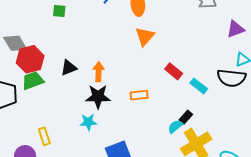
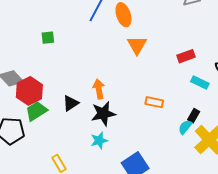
black triangle: (69, 68) -> (71, 103), moved
red rectangle: (174, 71) -> (186, 56), moved, turned -48
orange rectangle: (139, 95) -> (154, 102), moved, turned 30

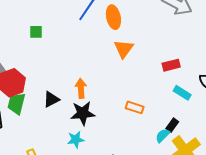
green trapezoid: (36, 111) -> (16, 104), turned -50

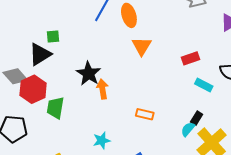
black triangle: (51, 99) -> (40, 54), moved, size x1.4
green trapezoid: (16, 104) -> (55, 108), moved
orange rectangle: (135, 107) -> (145, 114), moved
black star: (83, 113) -> (89, 74), moved, turned -30

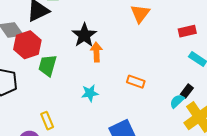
cyan star: (102, 141) -> (90, 93), moved

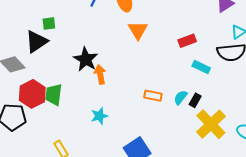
red hexagon: (27, 45) -> (32, 94), moved
orange rectangle: (136, 82) -> (153, 96), moved
cyan semicircle: (177, 101) -> (181, 97), moved

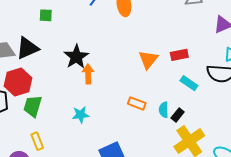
orange triangle: (138, 30) -> (148, 60), moved
black triangle: (36, 42) -> (27, 48), moved
green trapezoid: (54, 95) -> (33, 106), moved
cyan semicircle: (181, 97) -> (164, 110), turned -49

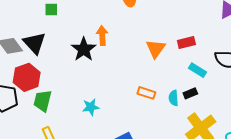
black triangle: (27, 48) -> (34, 43), turned -45
orange arrow: (88, 74) -> (102, 36), moved
black rectangle: (178, 115) -> (190, 93), moved, turned 32

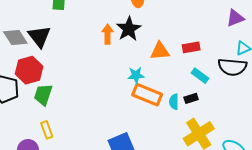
black star: (84, 49) -> (129, 29), moved
orange triangle: (156, 49) -> (160, 51), turned 45
orange rectangle: (146, 93) -> (147, 95), size x1.6
cyan star: (91, 107) -> (136, 75), moved

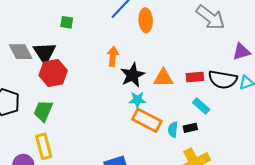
black star: (129, 29) -> (133, 75), moved
black semicircle: (232, 67) -> (223, 80), moved
red hexagon: (29, 70) -> (53, 73), moved
yellow rectangle: (47, 130) -> (44, 146), size x1.4

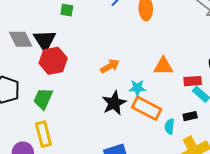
orange arrow: (113, 56) -> (110, 66), moved, turned 54
black star: (133, 75) -> (114, 103), moved
red rectangle: (195, 77) -> (193, 81), moved
cyan semicircle: (173, 130) -> (170, 126), moved

